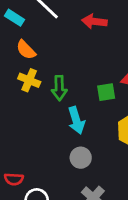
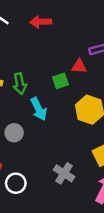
gray circle: (81, 158) -> (14, 133), moved

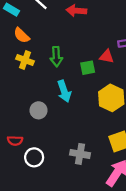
green arrow: (20, 84) -> (56, 57), moved
gray cross: (64, 173) -> (80, 154), turned -30

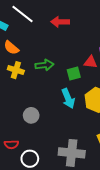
green arrow: (56, 57) -> (44, 65), turned -90
cyan arrow: (64, 91) -> (68, 99), moved
gray cross: (80, 154) -> (72, 153), size x1.4

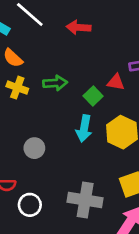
green square: (74, 73) -> (93, 96), turned -32
cyan arrow: (68, 99) -> (84, 128), turned 30

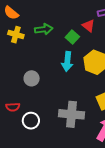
red triangle: (116, 82) -> (88, 26), turned 32

